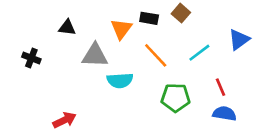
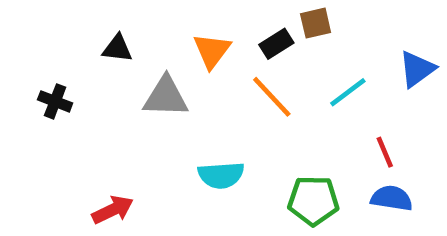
brown square: (181, 13) -> (316, 23), turned 36
black rectangle: (149, 18) -> (276, 44), moved, turned -42
cyan semicircle: (120, 80) -> (221, 175), moved
green pentagon: (176, 98) -> (313, 201), moved

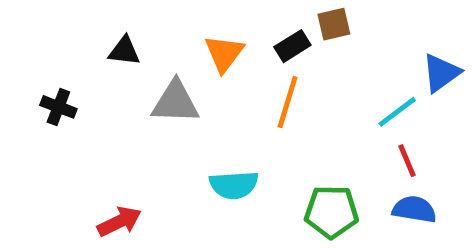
cyan line: (348, 92) -> (397, 112), moved
orange line: (272, 97) -> (288, 102), turned 60

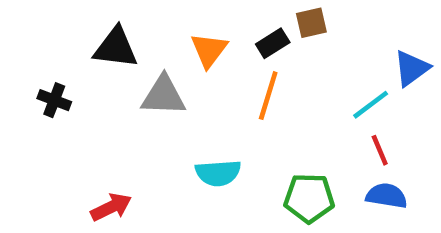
black triangle: (124, 51) -> (116, 48), size x1.5

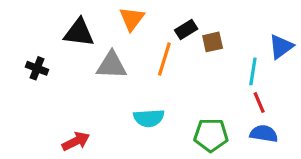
brown square: (311, 23) -> (213, 42), moved
orange triangle: (209, 50) -> (132, 19), moved
orange line: (268, 96) -> (164, 59), moved
cyan line: (371, 105) -> (253, 71), turned -44

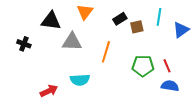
orange line: (164, 59) -> (106, 52), moved
cyan line: (253, 71) -> (159, 17), moved
cyan semicircle: (149, 118) -> (80, 80), moved
green pentagon: (211, 135) -> (143, 66), moved

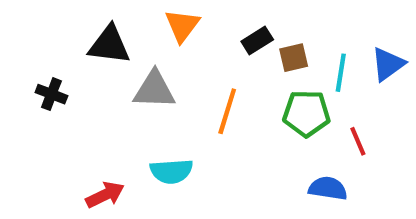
cyan line: (159, 17) -> (341, 73), moved
green pentagon: (143, 66) -> (306, 113), moved
blue semicircle: (170, 86) -> (328, 188), moved

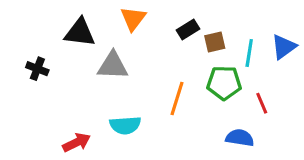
orange line: (227, 111) -> (177, 99), moved

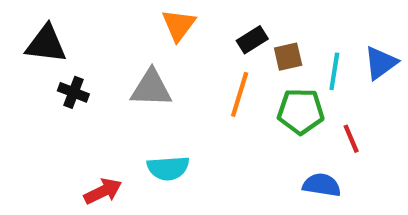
black triangle: (80, 33) -> (46, 44), moved
black cross: (37, 69) -> (73, 92), moved
orange line: (177, 99) -> (240, 94), moved

